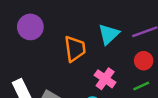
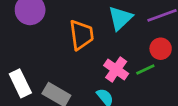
green line: (141, 86) -> (145, 70), moved

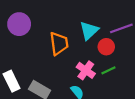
red circle: (161, 49) -> (106, 47), moved

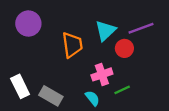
pink cross: (86, 70) -> (102, 74), turned 36
green line: (108, 70) -> (122, 90), moved

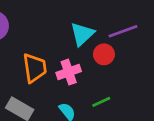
orange trapezoid: (72, 45) -> (35, 68), moved
pink cross: (102, 74) -> (69, 72), moved

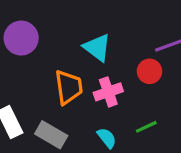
cyan triangle: (82, 34) -> (97, 48), moved, turned -40

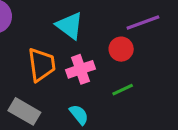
green line: (146, 127) -> (123, 90), moved

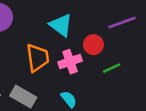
red circle: (121, 49) -> (93, 45), moved
green line: (123, 90) -> (112, 68), moved

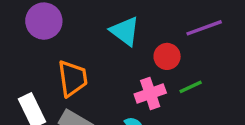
orange trapezoid: (38, 58) -> (73, 78), moved
pink cross: (70, 62) -> (150, 94), moved

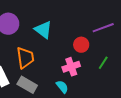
cyan triangle: (125, 31) -> (43, 30), moved
green line: (191, 87) -> (103, 63), moved, turned -32

